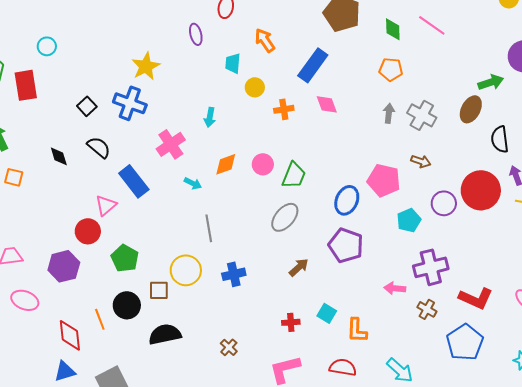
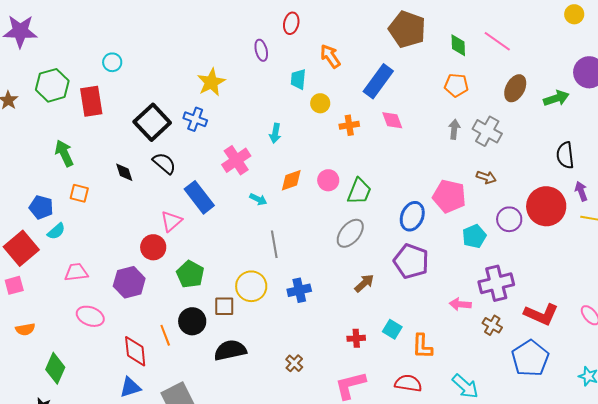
blue cross: (130, 103) -> (195, 119), size x0.7
black square: (87, 106) -> (152, 122), size x1.8
brown ellipse: (471, 109) -> (515, 88), moved

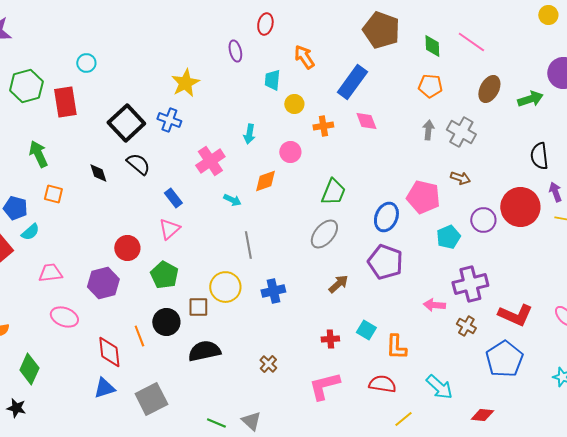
pink circle: (328, 180) -> (290, 152), moved
blue rectangle: (199, 197) -> (173, 198), size x0.6
pink triangle: (171, 221) -> (169, 229), moved

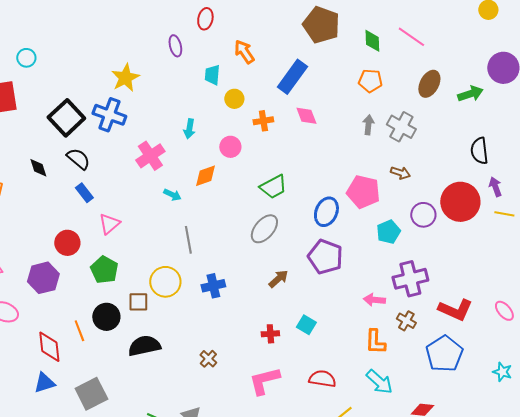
blue cross: (169, 120) -> (109, 115), size x1.4
green trapezoid: (333, 192) -> (273, 187), turned 40
blue rectangle: (173, 198) -> (84, 193), moved
orange L-shape: (396, 347) -> (375, 342), moved

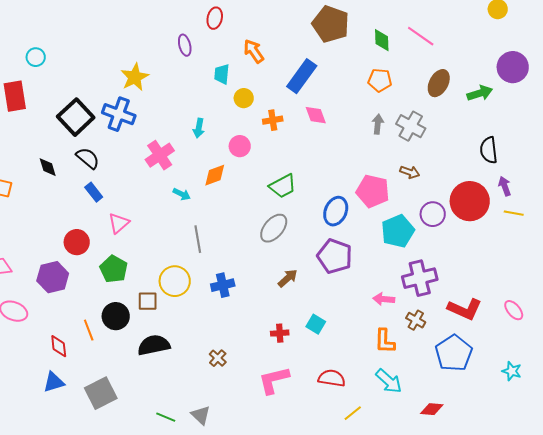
cyan pentagon: (388, 232) -> (398, 231), size x1.4
red diamond: (49, 347) -> (59, 346), size x0.7

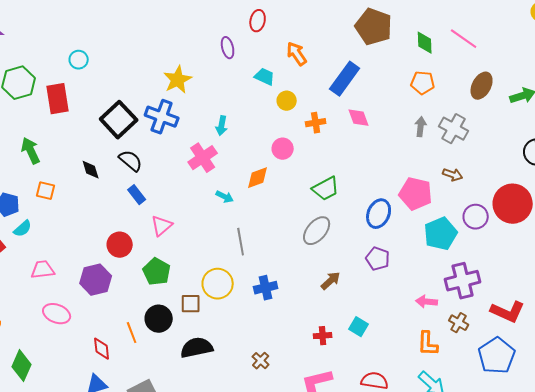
cyan trapezoid: (222, 74) -> (265, 77), turned 110
cyan arrow: (199, 128) -> (222, 126), moved
purple pentagon: (335, 256) -> (378, 259), size x0.7

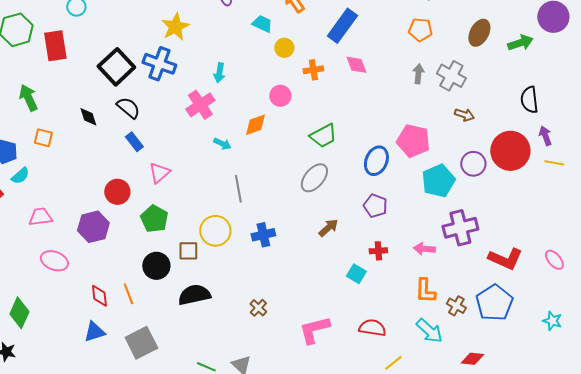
brown arrow: (453, 175) -> (464, 115), moved
brown cross: (459, 323) -> (456, 306), moved
orange line: (132, 333) -> (128, 294), moved
red cross: (323, 336) -> (378, 251), moved

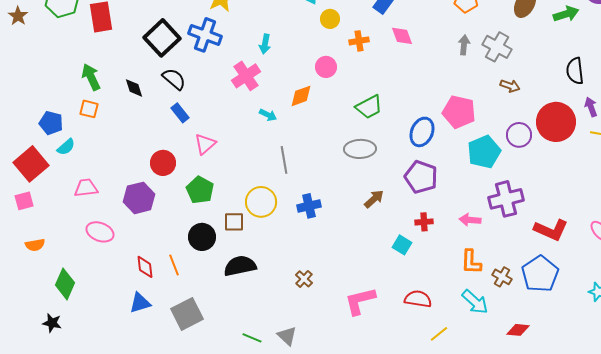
green arrow: (28, 98) -> (91, 77), moved
gray ellipse: (314, 178) -> (360, 149), turned 48
purple pentagon: (375, 206) -> (421, 177), size x1.4

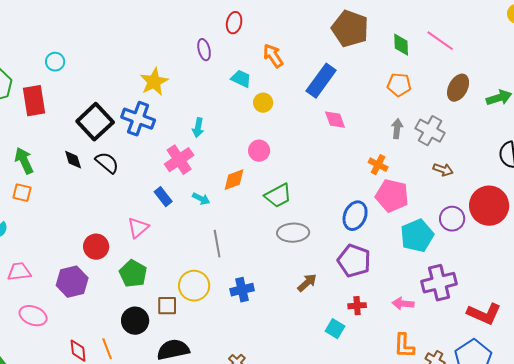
orange cross: (359, 41) -> (378, 165), moved, turned 36
black diamond: (134, 88) -> (73, 160), moved
green trapezoid: (369, 107) -> (278, 196), moved
blue rectangle: (180, 113) -> (163, 197), moved

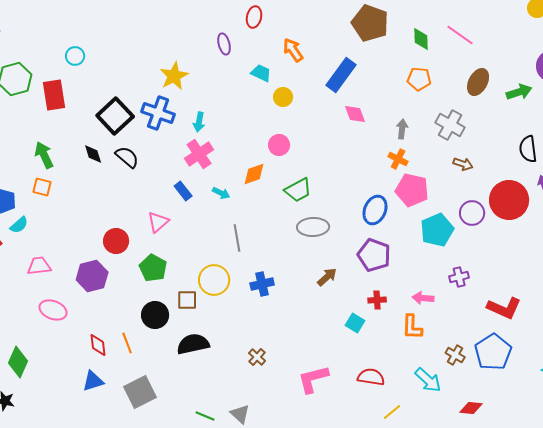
cyan arrow: (198, 128) -> (199, 122), moved
gray arrow: (397, 129) -> (402, 129), moved
purple cross: (439, 283) -> (459, 277), size x0.6
orange L-shape: (404, 346) -> (412, 327), moved

